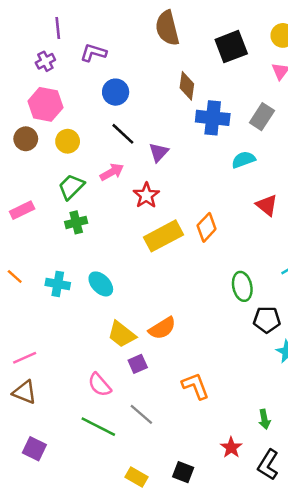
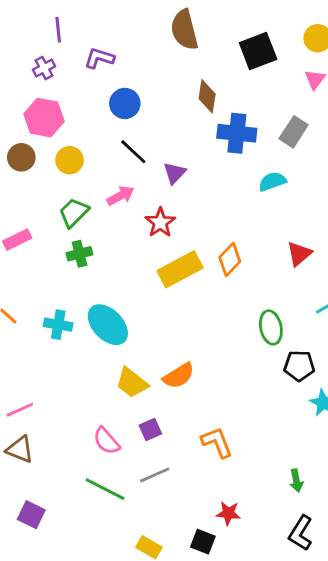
red triangle: (267, 205) -> (299, 254), moved, turned 40
cyan ellipse: (101, 284) -> (108, 325), size x1.4
purple square: (138, 364) -> (150, 430), moved
gray line: (141, 414) -> (155, 475), turned -65
red star: (231, 448) -> (228, 513), moved, turned -30

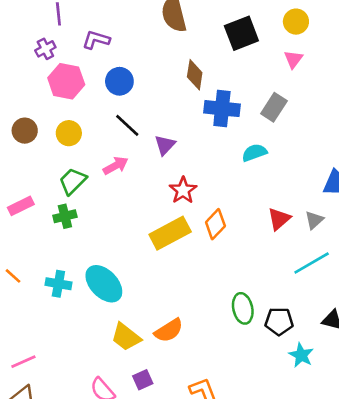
pink hexagon: (44, 118) -> (66, 81), moved
red star: (160, 223) -> (183, 190), moved
green cross: (79, 254) -> (65, 216), moved
green ellipse: (271, 327) -> (243, 308), moved

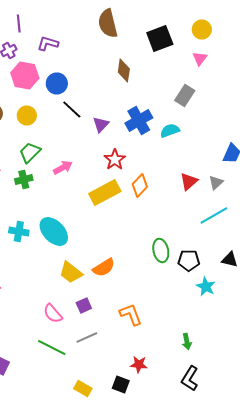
blue circle: (119, 81) -> (57, 84), moved
blue cross: (222, 109) -> (139, 120), moved, turned -36
pink arrow: (116, 166) -> (63, 168), moved

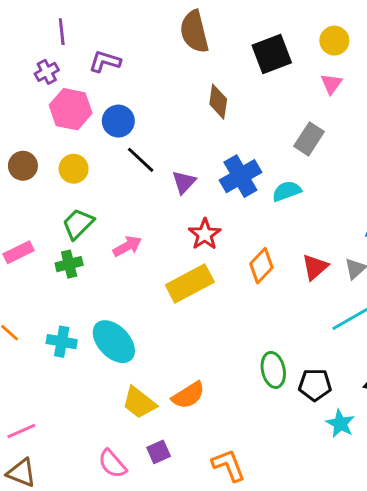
orange diamond: (140, 186) -> (261, 266), moved

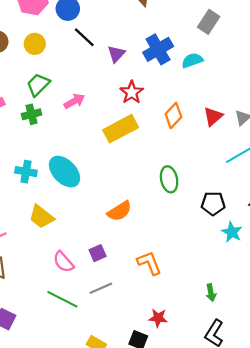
green ellipse: (273, 370) -> (169, 179), moved
yellow trapezoid: (139, 403) -> (41, 217), moved

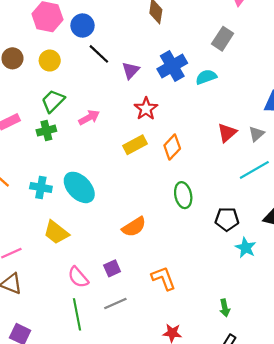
orange diamond: (173, 115) -> (172, 147), moved
yellow rectangle: (121, 129) -> (135, 145), size x0.7
green line: (62, 299) -> (77, 314), turned 52

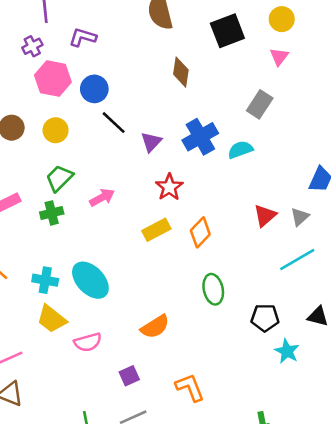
yellow trapezoid: (56, 232) -> (52, 319), moved
pink semicircle: (78, 277) -> (88, 342), moved, turned -65

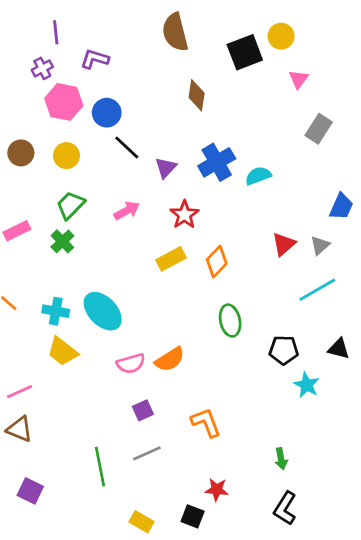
yellow circle: (282, 19) -> (281, 36), moved
gray rectangle: (260, 104) -> (319, 129), moved
pink arrow: (102, 197) -> (127, 211), moved
green cross: (52, 213) -> (62, 241), turned -30
pink semicircle: (88, 342) -> (131, 363), moved

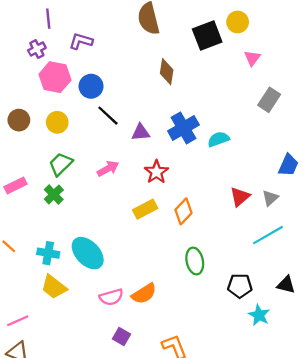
purple triangle: (166, 168) -> (141, 132), turned 42
purple square: (143, 410) -> (121, 337), turned -36

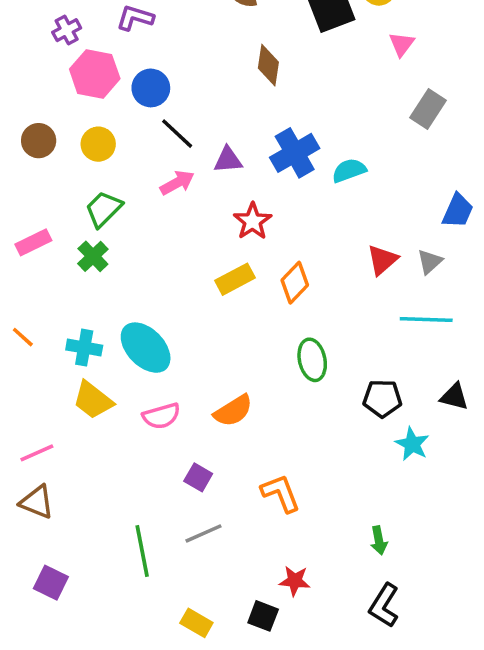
pink arrow: (108, 169) -> (177, 183), moved
cyan line: (268, 235) -> (426, 319), turned 32
pink semicircle: (111, 297) -> (161, 416), moved

